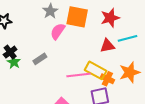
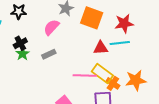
pink semicircle: (58, 31) -> (51, 27), moved
cyan line: (128, 38) -> (120, 43), moved
red triangle: (107, 46) -> (101, 48), moved

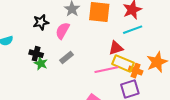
black star: (19, 12) -> (41, 22), moved
black cross: (20, 43) -> (36, 54), turned -32
red triangle: (101, 48) -> (116, 48), moved

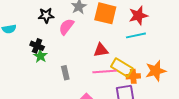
red triangle: (116, 48) -> (101, 50), moved
gray rectangle: (66, 58) -> (65, 73), moved, turned -72
orange cross: (136, 71) -> (133, 76), turned -32

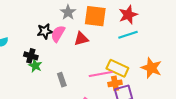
black star: (46, 15) -> (45, 31), moved
red triangle: (101, 50) -> (81, 39), moved
orange star: (156, 71) -> (151, 68), turned -30
orange cross: (133, 76) -> (115, 83), moved

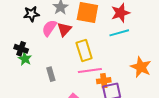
black star: (45, 31) -> (31, 14), moved
red triangle: (81, 39) -> (64, 29), moved, turned -35
yellow rectangle: (117, 68) -> (84, 50), moved, turned 45

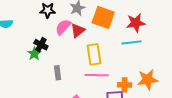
black cross: (21, 49) -> (41, 45), moved
orange star: (141, 67) -> (148, 80), turned 30
orange cross: (104, 81) -> (124, 85), moved

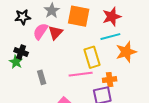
yellow rectangle: (94, 54) -> (92, 57), moved
orange star: (148, 80) -> (126, 52), moved

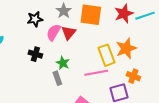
cyan line: (110, 37) -> (145, 16), moved
orange star: (126, 52) -> (126, 48), moved
green star: (16, 62) -> (63, 63), moved
orange cross: (110, 80) -> (133, 76), moved, turned 32

